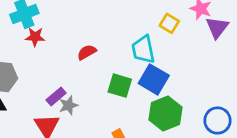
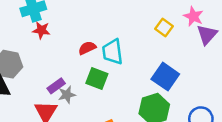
cyan trapezoid: (143, 50) -> (112, 52), moved
blue square: (154, 79) -> (165, 77), moved
green square: (120, 86) -> (97, 79), moved

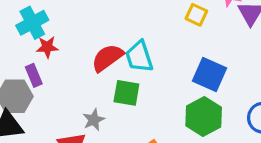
red semicircle: (87, 48) -> (107, 58), size x1.5
purple rectangle: (56, 86) -> (34, 75), moved, turned -66

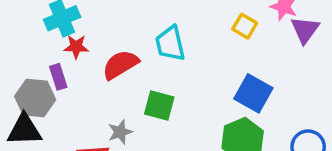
cyan trapezoid: (139, 57) -> (170, 43), moved
red semicircle: (107, 58) -> (120, 65), moved

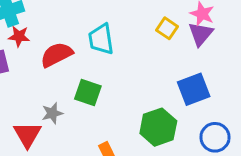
purple triangle: (305, 30) -> (201, 34), moved
blue square: (253, 93) -> (194, 89), moved, turned 36

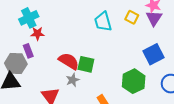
cyan trapezoid: (101, 39) -> (103, 22), moved
red semicircle: (56, 55) -> (69, 61), moved, turned 65
gray star: (52, 113) -> (73, 80), moved

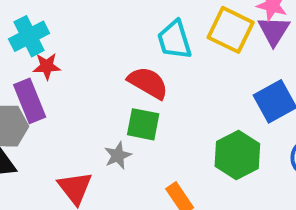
yellow square: (132, 17) -> (231, 30), size x1.6
purple rectangle: (28, 51) -> (30, 101), size x1.5
red semicircle: (69, 61) -> (148, 83), moved

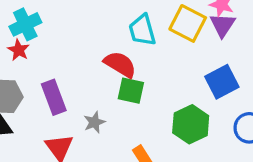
red star: (47, 66) -> (19, 50), moved, turned 30
purple rectangle: (30, 101) -> (54, 97), moved
green square: (143, 124) -> (131, 91), moved

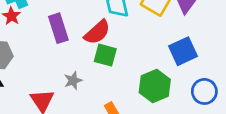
red semicircle: (120, 64) -> (97, 32), turned 104
purple rectangle: (54, 97) -> (58, 28), moved

